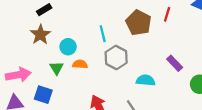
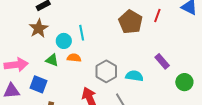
cyan line: (103, 34) -> (82, 33), moved
gray hexagon: (116, 58) -> (106, 71), moved
green triangle: (57, 68) -> (52, 60), turned -40

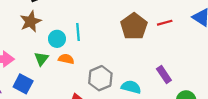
red line: (157, 15) -> (165, 23), turned 48
green triangle: (52, 60) -> (41, 59), turned 40

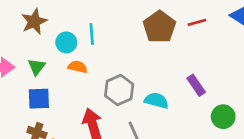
green triangle: (41, 59) -> (36, 67), moved
blue square: (23, 84) -> (39, 99), moved, turned -30

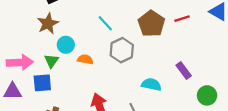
cyan line: (92, 34) -> (105, 23), moved, turned -36
cyan circle: (66, 42) -> (66, 45), moved
gray hexagon: (119, 90) -> (122, 50), moved
blue square: (39, 99) -> (42, 83), moved

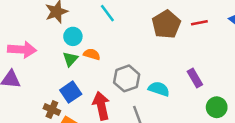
cyan line: (105, 23) -> (107, 13), moved
gray hexagon: (122, 50) -> (127, 78), moved
green triangle: (51, 61) -> (70, 59), moved
blue square: (42, 83) -> (71, 92), moved, turned -36

